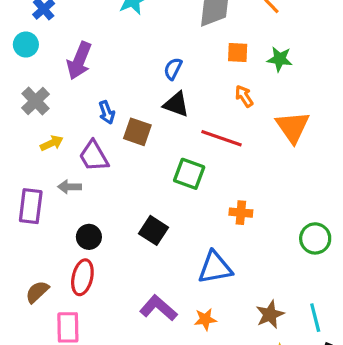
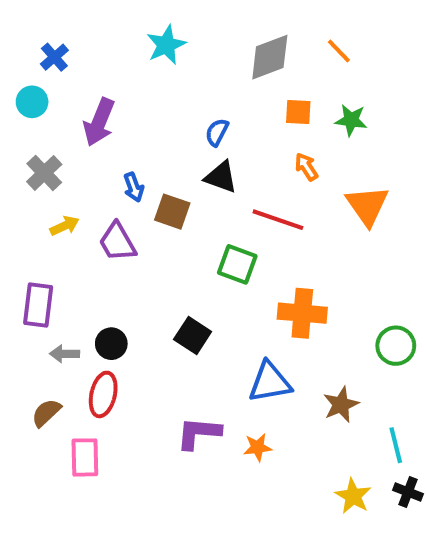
gray arrow: (70, 187) -> (65, 354), moved
orange cross: (241, 213) -> (302, 313), size x1.6
purple L-shape: (158, 308) -> (199, 433), turned -36
brown star: (270, 314) -> (341, 405), moved

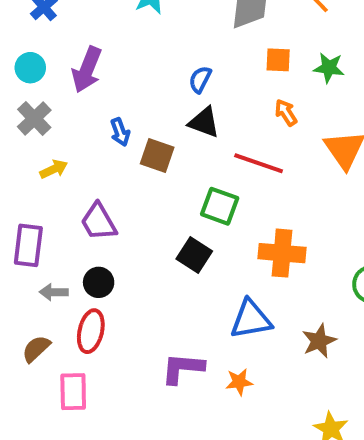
cyan circle: (32, 102) -> (30, 68), moved
purple trapezoid: (117, 242) -> (99, 222), moved
black square: (193, 336) -> (194, 255), moved

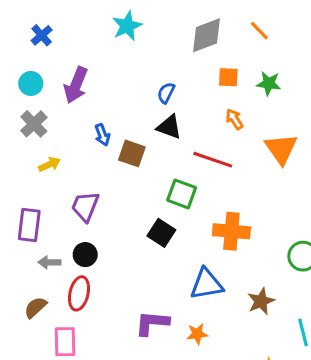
purple trapezoid: (99, 222) -> (85, 206), turned 52

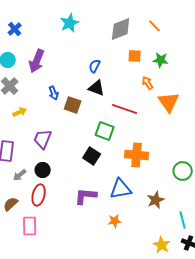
orange arrow: (235, 119) -> (148, 83), moved
gray arrow: (49, 262) -> (20, 175), turned -40
purple L-shape: (152, 323) -> (86, 196), moved

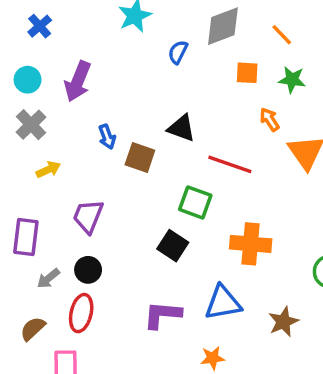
orange line: (155, 26) -> (282, 35), moved
blue semicircle: (95, 66) -> (178, 52), moved

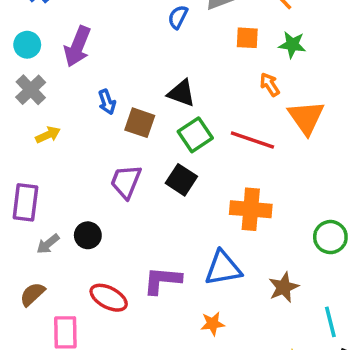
red line: (230, 164) -> (252, 140), moved
green square: (195, 202) -> (195, 135), moved, turned 36
purple trapezoid: (88, 216) -> (126, 182), moved
black square: (173, 246) -> (181, 180), moved
red ellipse: (81, 313) -> (109, 298), moved, turned -75

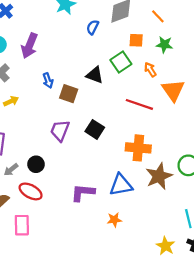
green square: (195, 135) -> (121, 62), moved
brown star: (284, 287) -> (159, 176), moved, size x1.4
red ellipse: (109, 298) -> (31, 191), moved

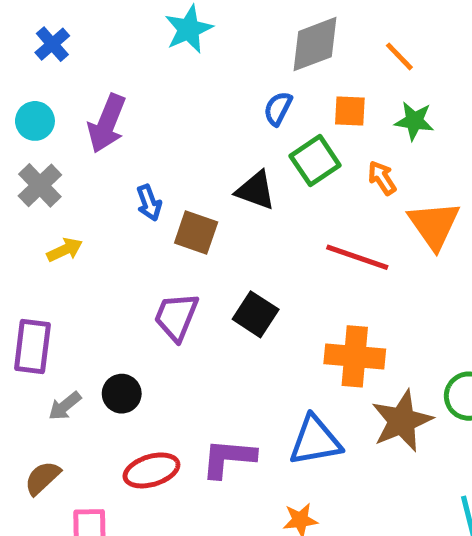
blue semicircle: (93, 27) -> (278, 109), moved
red ellipse: (31, 191) -> (151, 470), moved, turned -45

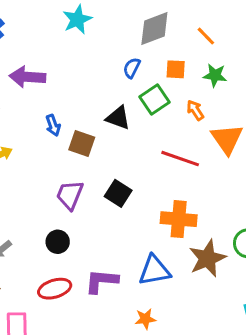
purple arrow: (107, 123) -> (27, 77), turned 72
black circle: (122, 394) -> (58, 242), moved

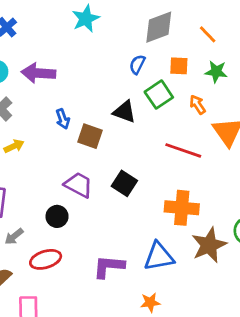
purple trapezoid: (70, 195) -> (79, 185), turned 96
black circle: (58, 242) -> (57, 216), moved
red ellipse: (55, 289) -> (46, 259), moved

